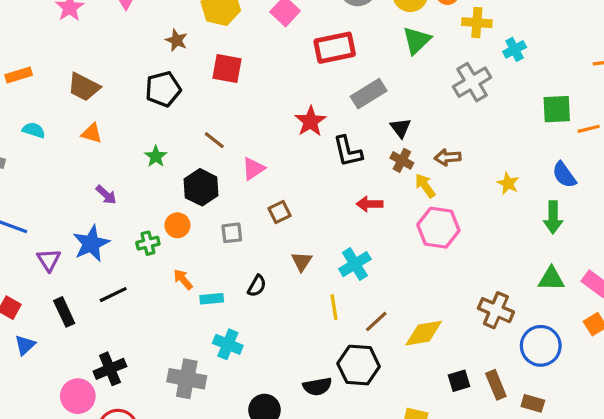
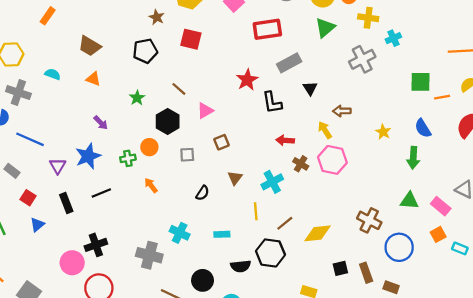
orange rectangle: (19, 75) -> (48, 16), moved, turned -42
brown cross: (402, 160) -> (301, 164), moved
cyan rectangle: (212, 299) -> (222, 234), moved

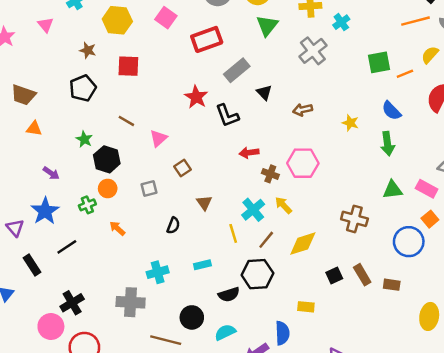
black hexagon: (168, 121) -> (107, 159), moved
yellow arrow: (325, 130) -> (283, 205), moved
cyan cross: (272, 182) -> (253, 210), moved
cyan cross: (180, 233) -> (158, 272), turned -30
blue circle: (399, 247) -> (409, 242), moved

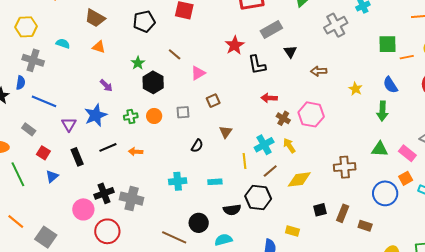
orange circle: (108, 188) -> (154, 116), moved
brown cross: (354, 219) -> (345, 167), turned -30
orange arrow: (117, 228) -> (136, 152), moved, turned -48
brown rectangle: (362, 275) -> (343, 213), turned 42
gray cross: (131, 302) -> (132, 199), moved

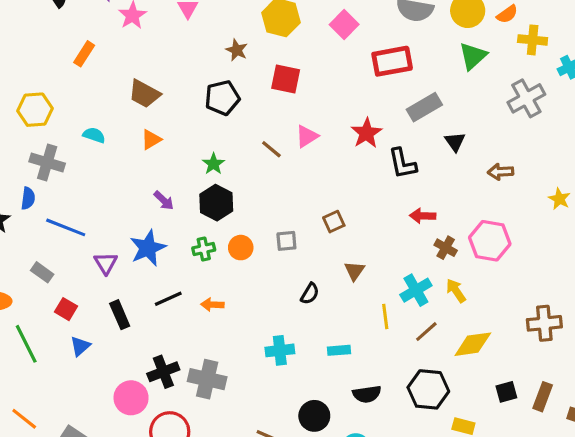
orange triangle: (99, 47) -> (151, 140), turned -48
pink triangle: (198, 73) -> (307, 136), moved
black hexagon: (153, 82) -> (216, 203), moved
black hexagon: (258, 197) -> (428, 389), moved

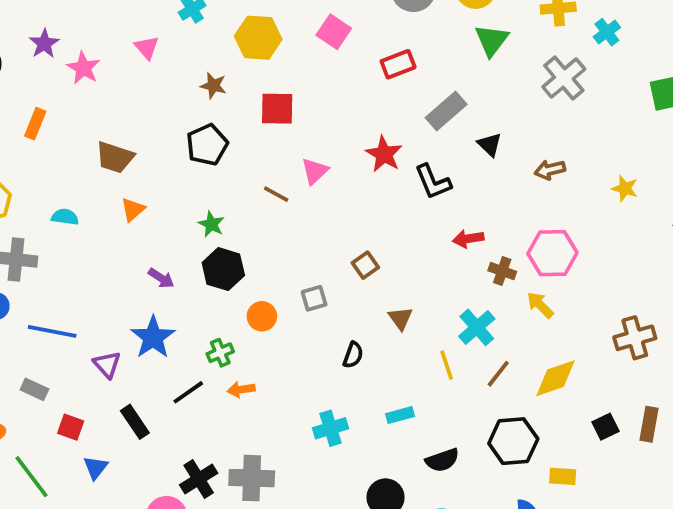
red rectangle: (392, 61) -> (398, 64), size x0.7
green cross: (204, 249) -> (220, 353), moved
yellow arrow: (456, 291) -> (540, 305), moved

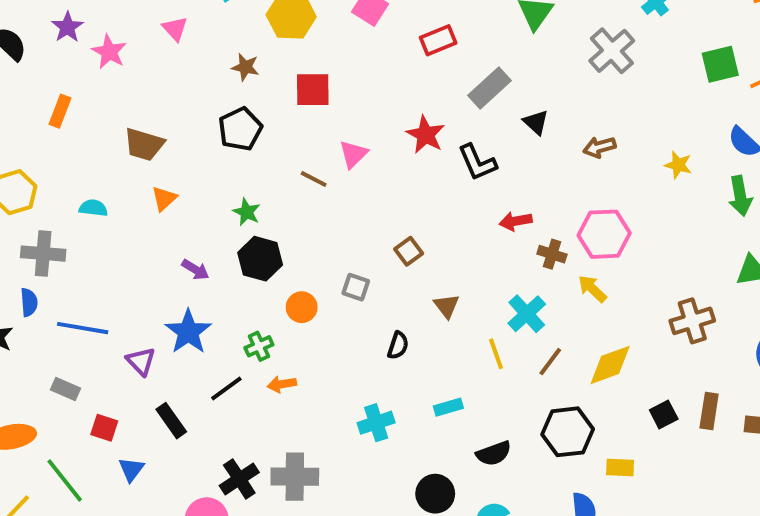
gray square: (314, 298) -> (356, 287), turned 36

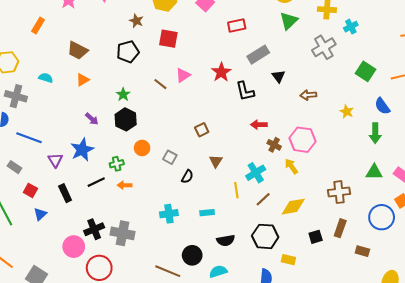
green square: (720, 64) -> (365, 71), moved, turned 36
gray square: (356, 287) -> (170, 157), moved
brown rectangle: (709, 411) -> (340, 228), moved

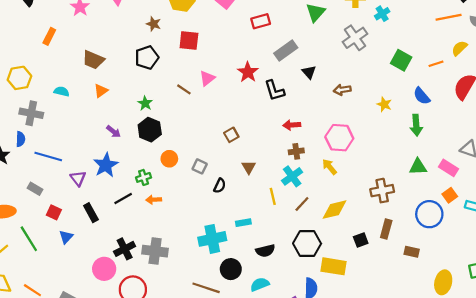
brown cross: (274, 145) -> (296, 151), moved, turned -32
cyan cross: (169, 214) -> (212, 239), moved, size x1.4
yellow rectangle: (288, 260) -> (334, 266), size x1.6

